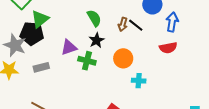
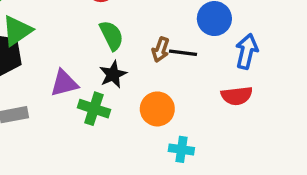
black line: (136, 25) -> (183, 53), turned -35

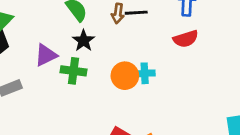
orange circle: (157, 109) -> (125, 76), moved
cyan cross: (181, 149) -> (145, 73), moved

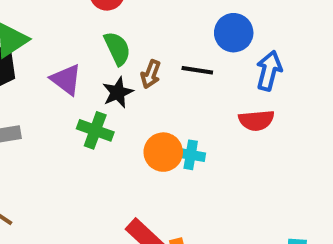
brown arrow: (118, 13) -> (151, 74), moved
purple triangle: (46, 55) -> (66, 79), moved, turned 50

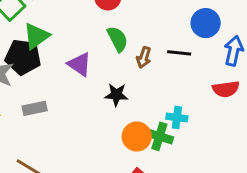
black star: (118, 92) -> (116, 95), moved, turned 30
green cross: (95, 130) -> (159, 136), moved
orange circle: (163, 152) -> (137, 137), moved

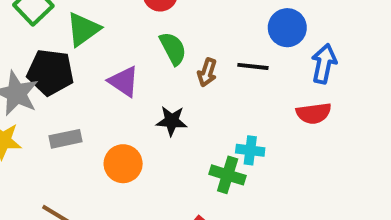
green triangle: (36, 36) -> (83, 29), moved
orange circle: (137, 137) -> (123, 164), moved

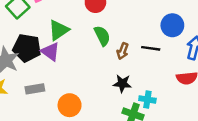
green triangle: (83, 29) -> (59, 30), moved
purple triangle: (124, 81) -> (50, 52), moved
black star: (172, 121) -> (122, 83), moved

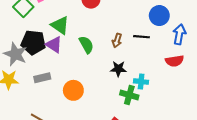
green triangle: (59, 30) -> (60, 25), turned -48
green semicircle: (102, 36) -> (86, 45), moved

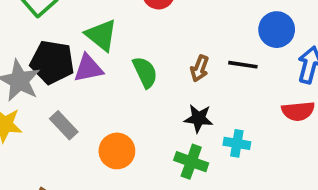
purple triangle: (54, 45) -> (88, 68), turned -48
gray rectangle: (42, 78) -> (64, 125), turned 56
green cross: (129, 95) -> (191, 162), moved

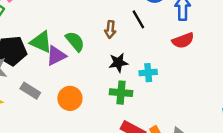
green triangle: (101, 35) -> (41, 42), moved
black line: (243, 65) -> (138, 19), turned 66
purple triangle: (88, 68) -> (56, 56), moved

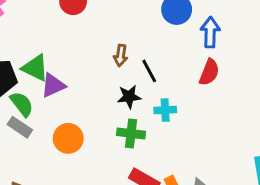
black line: (138, 19) -> (149, 71), moved
green semicircle: (75, 41) -> (22, 104), moved
red semicircle: (183, 41) -> (209, 72), turned -50

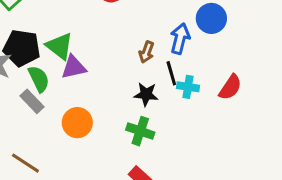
blue arrow: (210, 32) -> (180, 39), moved
cyan cross: (165, 110) -> (188, 87), moved

